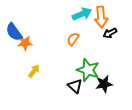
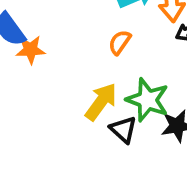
yellow arrow: (34, 71) -> (101, 102), moved, size x1.5

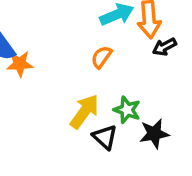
green star: (147, 100) -> (127, 110), size x0.7

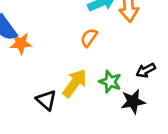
black arrow: (164, 47) -> (146, 70), moved
black triangle: (105, 137) -> (46, 100), moved

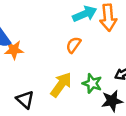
black triangle: (46, 100) -> (25, 100), moved

